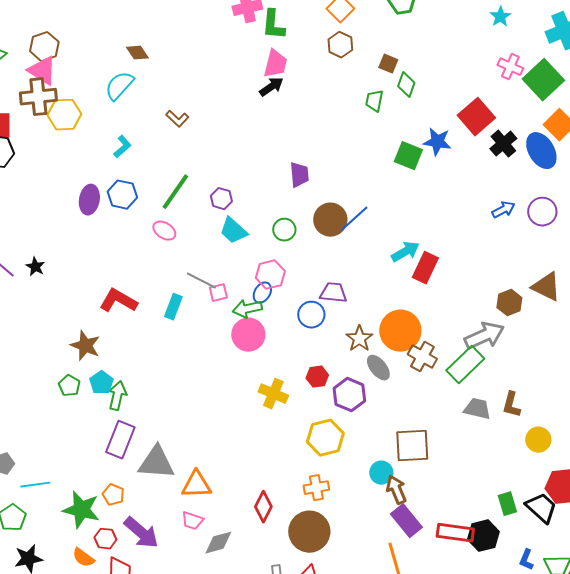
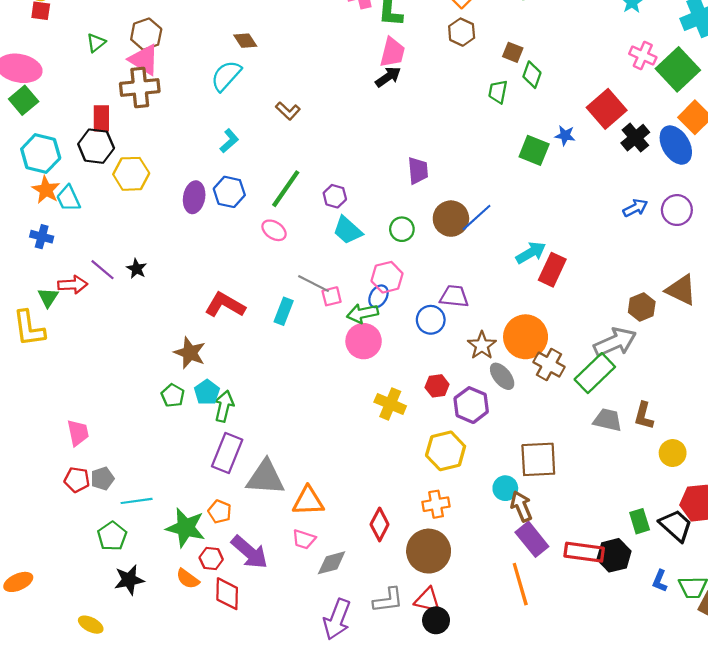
yellow hexagon: (64, 115) -> (131, 174), moved
blue star: (437, 142) -> (565, 135), size x0.7

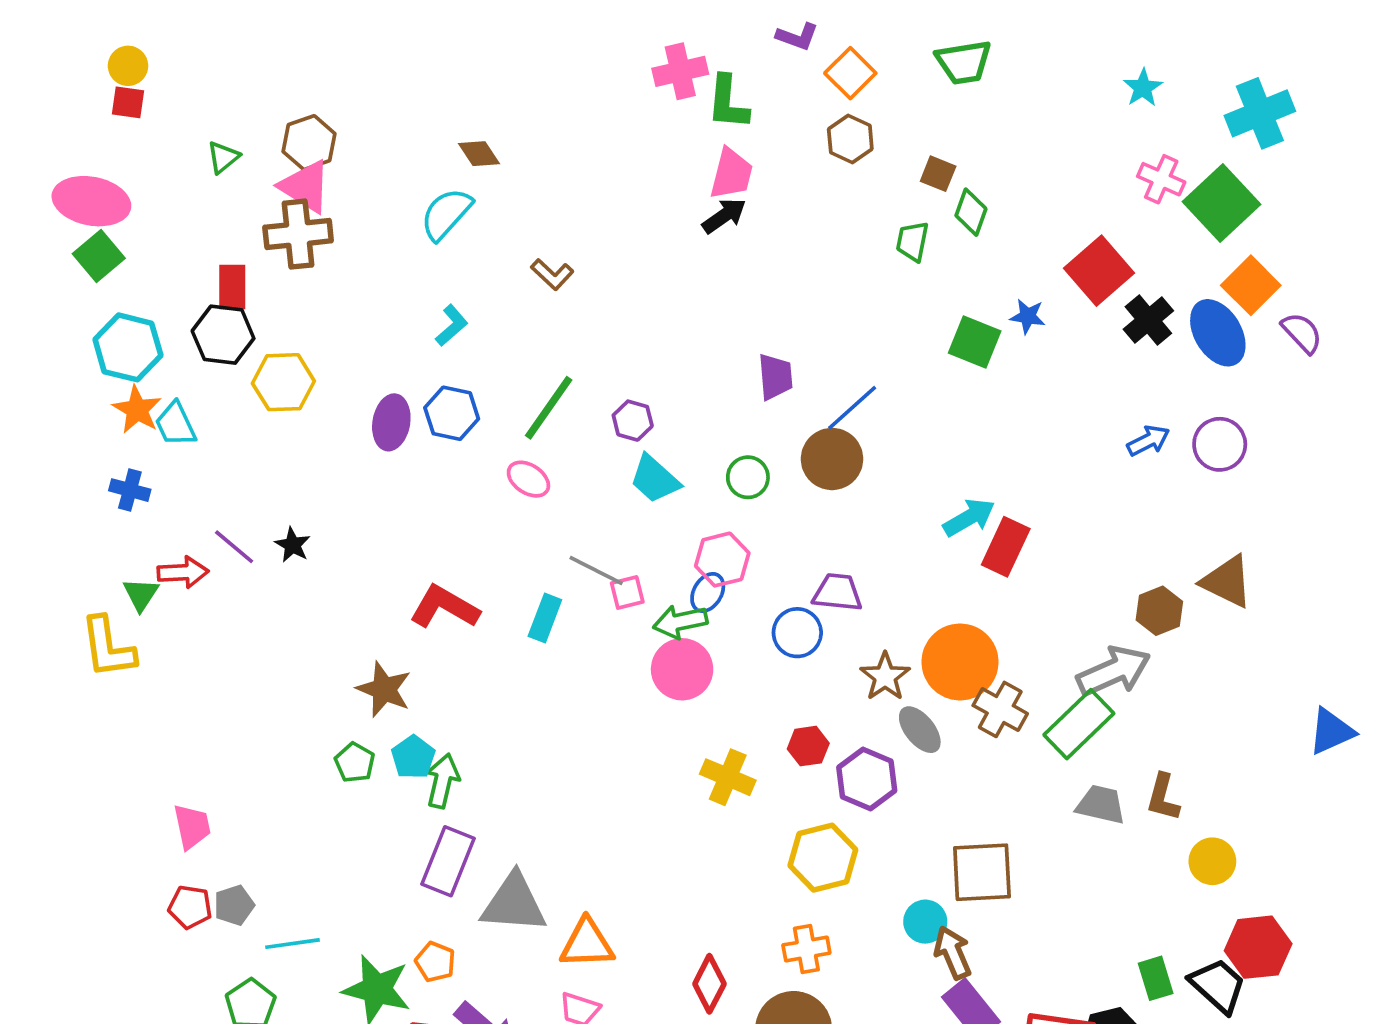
blue line: (477, 217) -> (852, 408), moved

